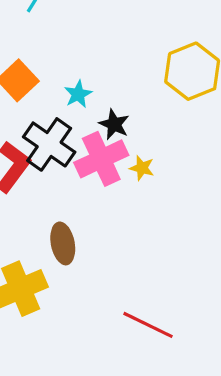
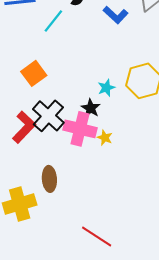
cyan star: (78, 94) -> (106, 88), moved
pink cross: (101, 159) -> (80, 129), turned 32

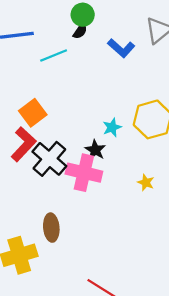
cyan line: (53, 21) -> (54, 56), turned 30
red L-shape: (24, 127) -> (24, 144), moved
yellow star: (105, 138) -> (146, 183), moved

